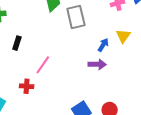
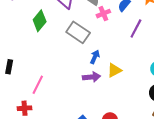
gray rectangle: (76, 17) -> (78, 32), moved, turned -35
yellow triangle: (123, 36) -> (114, 70), moved, turned 35

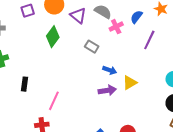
gray rectangle: (78, 32) -> (92, 47), size x0.6
blue arrow: (95, 57) -> (110, 70), turned 88

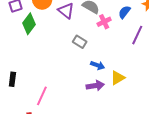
green diamond: (53, 37) -> (29, 24), moved

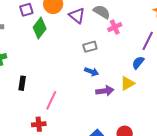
blue semicircle: (124, 12) -> (138, 63), moved
gray rectangle: (80, 42) -> (90, 47), turned -48
blue arrow: (98, 65) -> (92, 72), moved

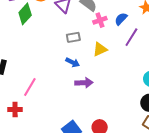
blue semicircle: (138, 63) -> (121, 19), moved
yellow triangle: (127, 83) -> (100, 49), moved

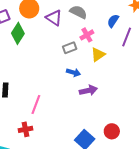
pink cross: (100, 20) -> (87, 35), moved

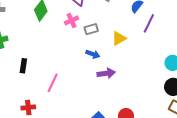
pink cross: (87, 35) -> (72, 20), moved
red cross: (25, 129) -> (28, 108), moved

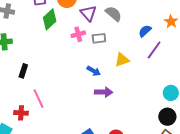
gray rectangle: (91, 29) -> (99, 38), moved
pink line: (53, 83) -> (39, 99), moved, turned -60

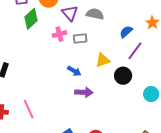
gray semicircle: (114, 14) -> (95, 14), turned -30
pink line: (39, 99) -> (29, 109), moved
black circle: (167, 117) -> (123, 76), moved

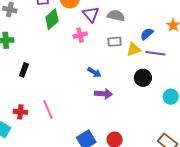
gray rectangle: (80, 38) -> (114, 42), moved
purple line: (135, 51) -> (155, 53), turned 60
yellow triangle: (103, 60) -> (134, 49), moved

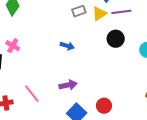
pink cross: (80, 35) -> (13, 46), moved, turned -32
purple arrow: (104, 94) -> (68, 85), moved

